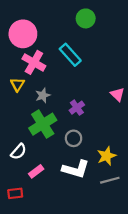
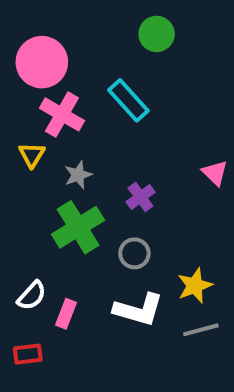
white semicircle: (19, 152) -> (32, 296), moved
pink rectangle: (36, 171) -> (66, 314), turned -32

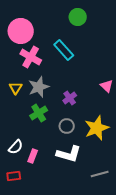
yellow triangle: (32, 155) -> (16, 88), moved
gray star: (78, 175) -> (39, 87), size x1.5
green cross: (78, 227) -> (39, 113), size x0.7
yellow star: (195, 286) -> (97, 128), moved, size x1.4
gray line: (201, 330) -> (100, 174), moved

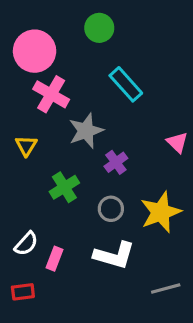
green circle: (78, 17) -> (99, 28), moved
cyan rectangle: (64, 50) -> (126, 84), moved
gray star: (39, 87) -> (86, 131), moved

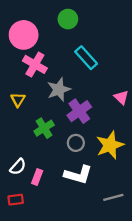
purple cross: (116, 162) -> (79, 111), size x1.5

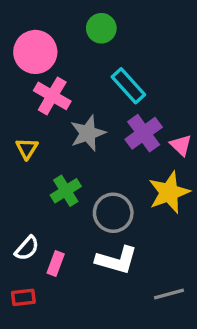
purple cross: (79, 111) -> (144, 133), moved
gray circle: (76, 143) -> (113, 213), size x1.5
yellow star: (110, 145) -> (169, 192), moved

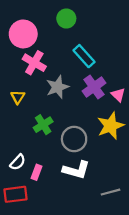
red rectangle: (23, 297) -> (15, 194), size x1.5

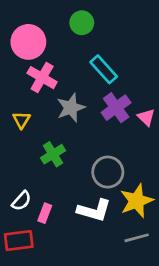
yellow star: (111, 126) -> (137, 201), moved
gray circle: (74, 139) -> (108, 172), moved

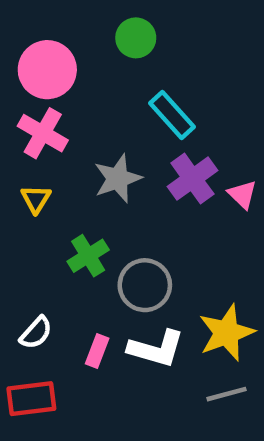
pink cross: (42, 78) -> (43, 133), moved
gray circle: (108, 172) -> (145, 285), moved
pink rectangle: (45, 213) -> (97, 351), moved

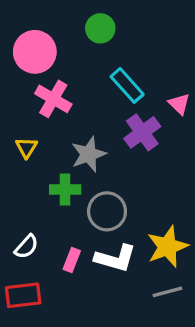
pink cross: (43, 133) -> (53, 99), moved
gray star: (118, 179) -> (89, 154), moved
pink triangle: (242, 194) -> (179, 104), moved
green cross: (88, 256) -> (65, 190), turned 32

